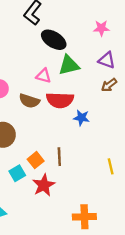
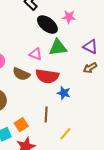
pink star: (101, 28) -> (69, 17), moved
brown line: (59, 157) -> (46, 114), moved
yellow line: (111, 166) -> (65, 134), moved, turned 48

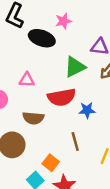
green triangle: (58, 47) -> (75, 67), moved
pink triangle: (36, 54) -> (27, 80), moved
brown semicircle: (21, 74) -> (33, 118), moved

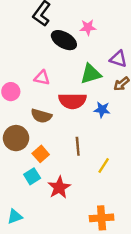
blue star: (87, 110) -> (102, 110), moved
orange square: (51, 163) -> (41, 154), moved

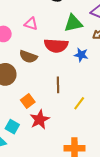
orange square: (41, 154) -> (28, 101), moved
cyan square: (32, 176) -> (12, 127), moved, turned -32

